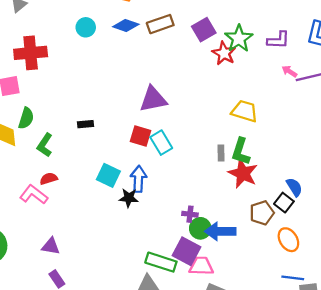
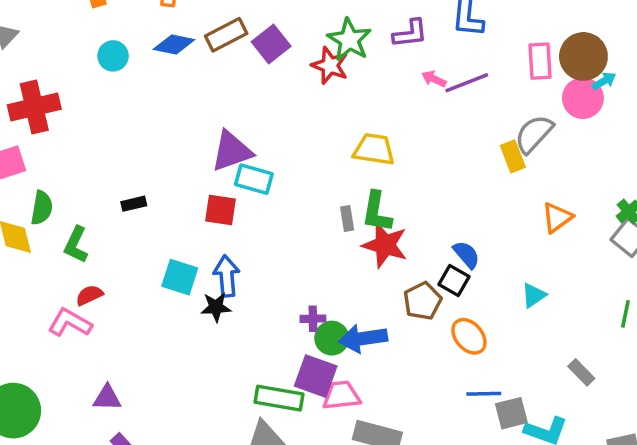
purple square: (204, 30) -> (271, 44), moved
cyan rectangle: (161, 143) -> (254, 179), moved, turned -35

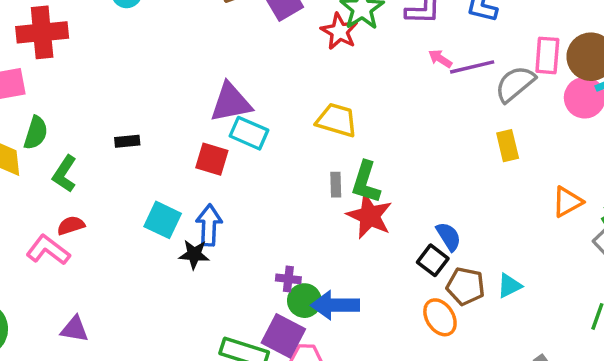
gray semicircle: (534, 134) -> (515, 84), moved
yellow trapezoid: (374, 149) -> (337, 120), moved
orange triangle: (557, 218) -> (567, 202), moved
brown pentagon: (422, 301) -> (466, 286), moved, turned 30

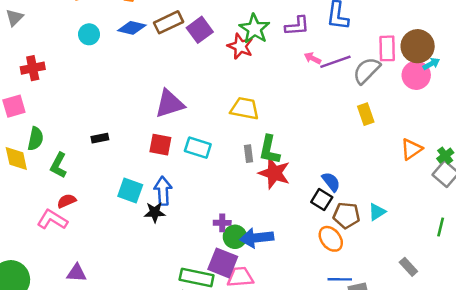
red cross: (42, 32) -> (33, 68), size x0.7
cyan rectangle: (249, 133) -> (198, 148), moved

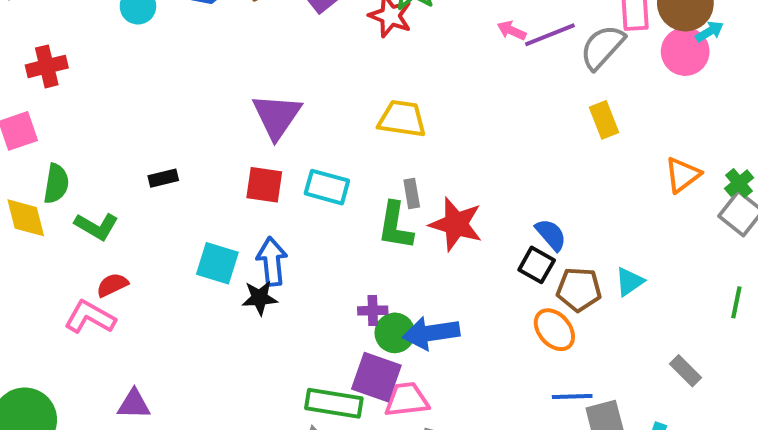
purple triangle: (170, 104) -> (277, 116), turned -36
green L-shape: (269, 150) -> (395, 226), moved
green L-shape: (59, 165) -> (96, 226), turned -85

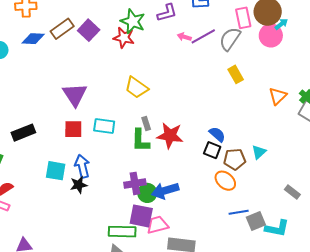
yellow trapezoid: (402, 119) -> (136, 87), turned -145
black rectangle: (163, 178) -> (23, 133), size x1.6
purple cross: (373, 311) -> (135, 183), size x1.5

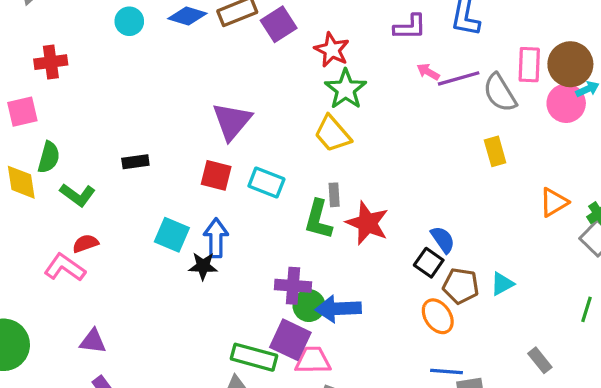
green star: (133, 21) -> (346, 89), moved
gray semicircle: (230, 39) -> (500, 93), turned -80
black rectangle: (23, 133) -> (135, 162), size x0.7

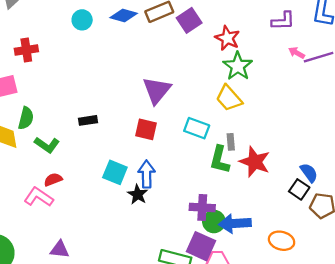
cyan rectangle: (266, 183) -> (197, 128), moved
black star: (203, 266) -> (138, 194), turned 30
orange ellipse: (438, 316) -> (282, 241), moved, turned -40

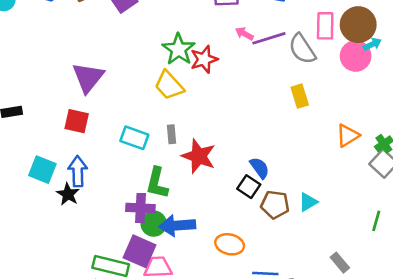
red star: (227, 38) -> (204, 59), moved, turned 30
cyan rectangle: (197, 128) -> (134, 138), moved
green L-shape: (220, 160) -> (157, 183), moved

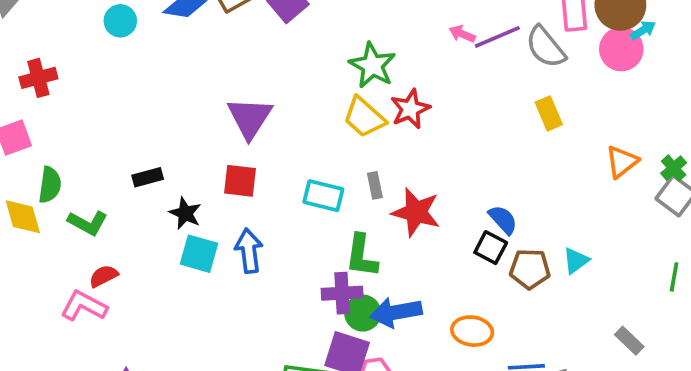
red star: (204, 59) -> (410, 109), moved
black star: (68, 194) -> (185, 213), moved

